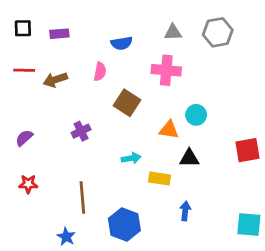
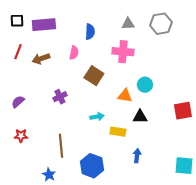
purple rectangle: (59, 34) -> (44, 25), size x1.6
blue semicircle: (122, 43) -> (90, 32), turned -77
red line: (24, 70) -> (18, 52), turned -70

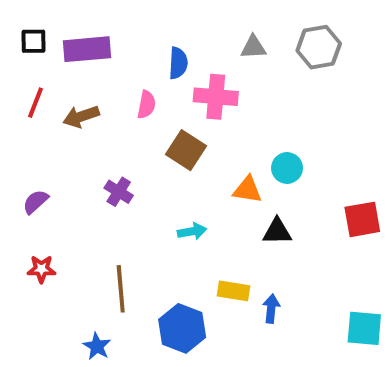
pink cross: (123, 52) -> (216, 97), moved
purple cross: (60, 97) -> (119, 192), turned -32
yellow rectangle: (118, 132) -> (234, 291), moved

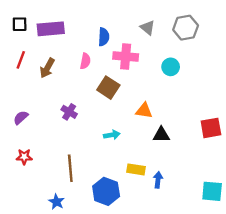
gray triangle: (253, 47) -> (148, 28), turned 42
brown arrow: (81, 116) -> (47, 68), turned -42
cyan circle: (287, 168) -> (171, 67), moved

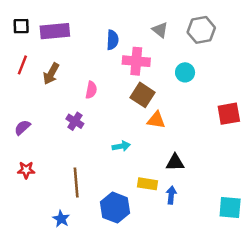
pink semicircle: (85, 61) -> (91, 90), moved
brown square: (108, 88) -> (142, 95), moved
red square: (211, 128) -> (229, 114), moved
black triangle: (161, 135) -> (175, 162), moved

